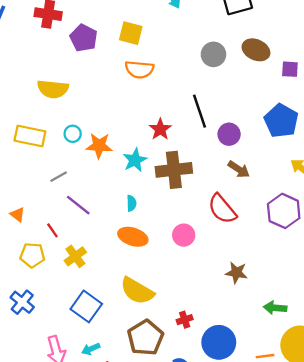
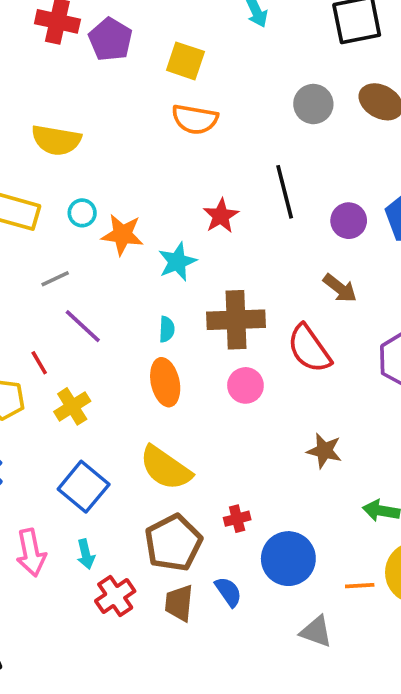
purple pentagon: (84, 38) -> (110, 39), moved
purple circle: (229, 134) -> (349, 221), moved
brown cross: (174, 170) -> (236, 320), moved
orange ellipse: (133, 237) -> (165, 382), turned 56
cyan arrow: (91, 349) -> (86, 554), turned -84

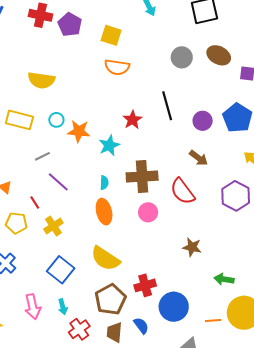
red cross: (237, 519) -> (145, 285), size x1.5

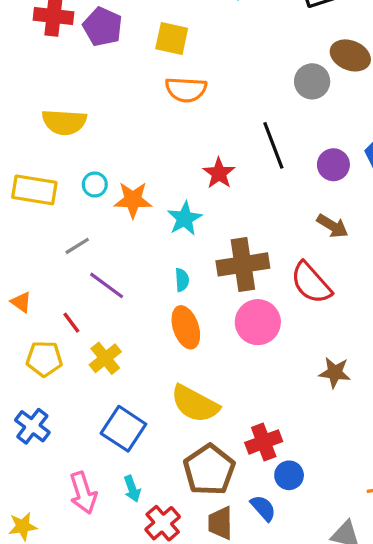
gray circle: (182, 57) -> (312, 81), moved
pink circle: (148, 212) -> (258, 322), size x1.4
blue circle: (174, 307) -> (289, 475), moved, size x0.6

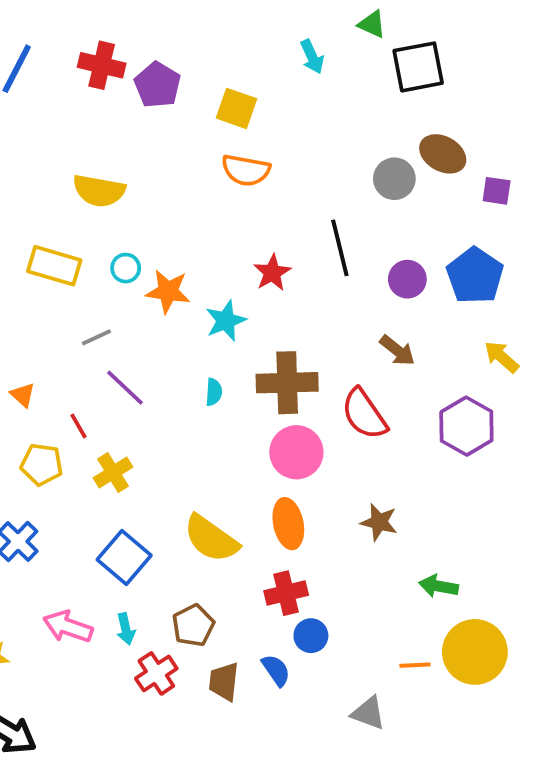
orange ellipse: (186, 327) -> (288, 524), moved
brown pentagon: (209, 470) -> (193, 625), moved, size x0.7
pink arrow: (83, 493) -> (68, 627), turned 120

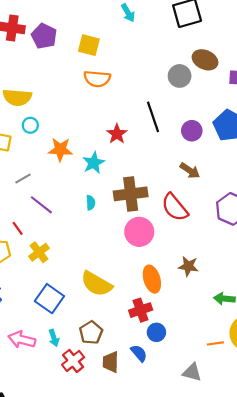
cyan circle: (126, 268) -> (30, 125), moved
orange ellipse: (288, 524) -> (152, 279), moved

